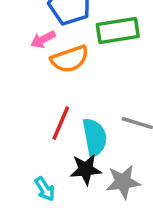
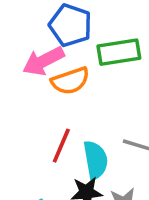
pink arrow: (43, 39) -> (43, 61), size x1.6

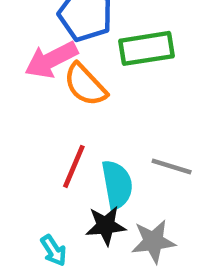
orange semicircle: (70, 81) -> (85, 85), turned 66

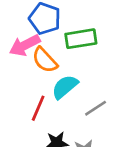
gray line: (172, 166) -> (96, 108), turned -50
cyan semicircle: (117, 185) -> (65, 87), moved, turned -120

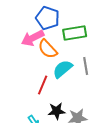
gray line: (96, 108) -> (86, 66), moved, turned -66

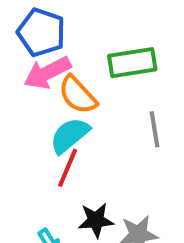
blue pentagon: (48, 18) -> (41, 32), moved
cyan semicircle: (63, 69) -> (70, 135), moved

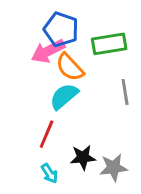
blue pentagon: (41, 32) -> (61, 29), moved
red line: (68, 168) -> (47, 134), moved

